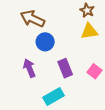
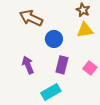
blue circle: (45, 42) -> (54, 39), moved
purple rectangle: (65, 68) -> (62, 65), turned 36

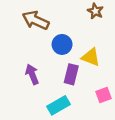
yellow triangle: (85, 30) -> (91, 57), moved, turned 30
pink square: (90, 68) -> (103, 95), moved, turned 32

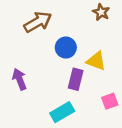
brown arrow: (36, 20) -> (38, 22), turned 125
purple arrow: (32, 74) -> (19, 79), moved

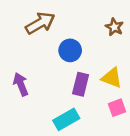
brown star: (101, 12) -> (114, 27), moved
yellow triangle: (96, 61) -> (112, 78), moved

